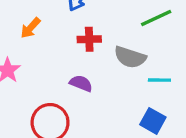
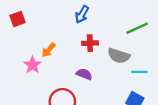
orange arrow: (30, 28) -> (49, 50), moved

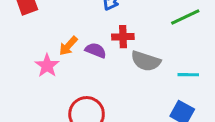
gray semicircle: (119, 56) -> (146, 61), moved
purple semicircle: (84, 74) -> (96, 50), moved

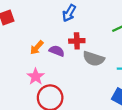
pink star: (47, 66) -> (36, 77), moved

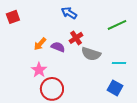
blue arrow: (69, 13) -> (69, 13), turned 91
red cross: (77, 41) -> (76, 38), turned -32

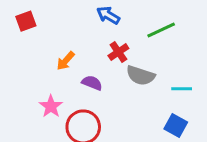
green line: (117, 25) -> (161, 30), moved
purple semicircle: (58, 47) -> (92, 83), moved
pink star: (39, 70) -> (51, 106), moved

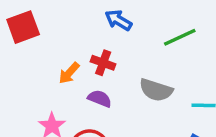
red square: (26, 21) -> (23, 27), size x1.4
red cross: (118, 52) -> (103, 63), moved, turned -36

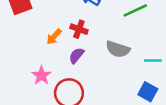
purple semicircle: (100, 99) -> (76, 55), turned -72

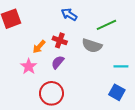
gray semicircle: (118, 49) -> (92, 46), moved
pink star: (41, 75) -> (29, 66), moved

